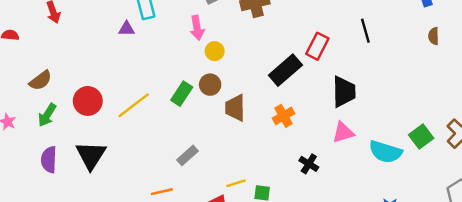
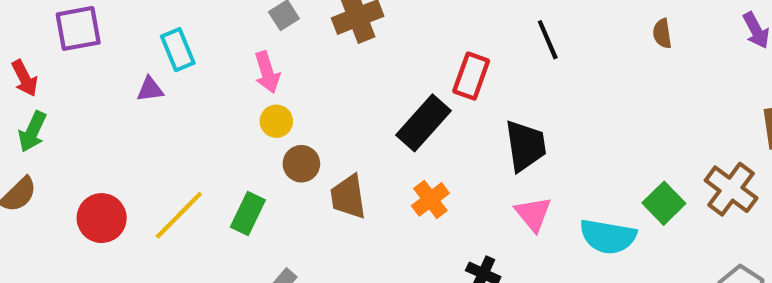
yellow circle: (215, 51) -> (276, 121), moved
green rectangle: (182, 94) -> (248, 214), moved
green arrow: (47, 115) -> (32, 132), moved
pink triangle: (343, 132) -> (533, 214), turned -45

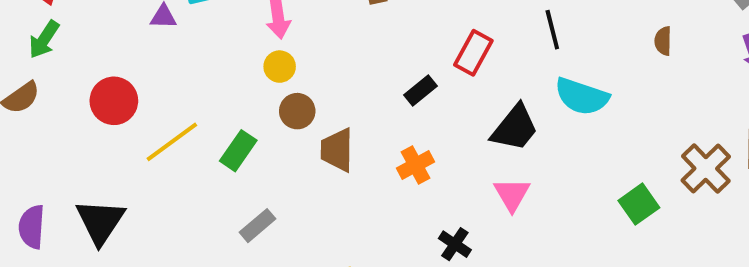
black rectangle: (423, 123) -> (420, 90), size x0.6
black trapezoid: (525, 146) -> (515, 128), turned 38
brown cross: (731, 189) -> (706, 169), moved
red circle: (102, 218) -> (114, 101), moved
cyan semicircle: (608, 237) -> (582, 96), moved

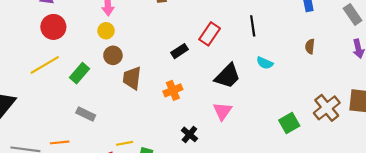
brown semicircle: (663, 41) -> (310, 46), moved
cyan semicircle: (582, 96) -> (265, 63), size x0.6
red circle: (114, 101) -> (53, 27), moved
gray rectangle: (258, 226) -> (86, 114), turned 60

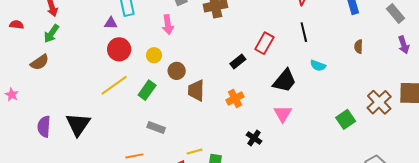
yellow circle: (106, 31) -> (154, 55), moved

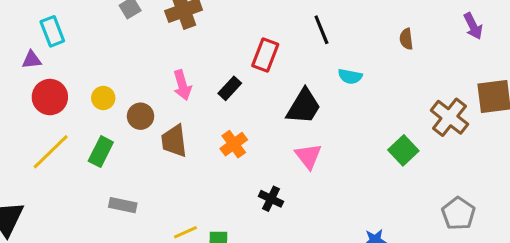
pink arrow: (168, 25) -> (182, 85), moved

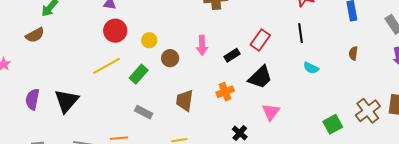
black trapezoid: (304, 107) -> (260, 77), moved
brown trapezoid: (174, 141) -> (185, 100), moved

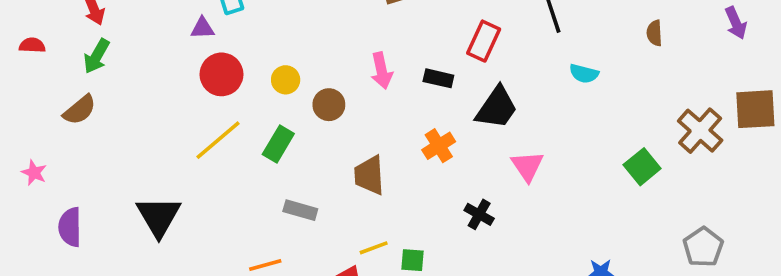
black rectangle: (232, 55) -> (438, 78), turned 56
purple semicircle: (32, 99) -> (70, 227), moved

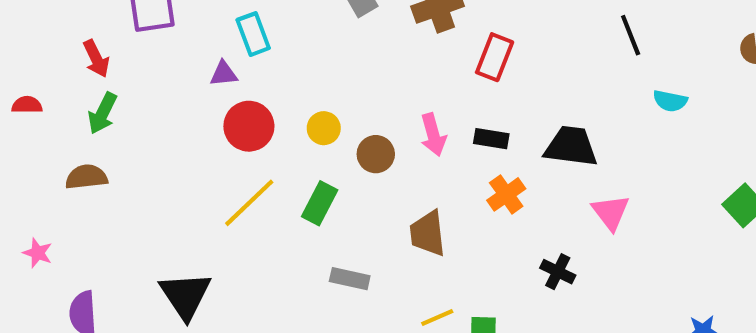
red rectangle: (484, 41) -> (495, 57), moved
pink arrow: (382, 71) -> (433, 135), moved
black rectangle: (438, 78) -> (491, 139), moved
black trapezoid: (497, 108) -> (571, 146), turned -114
brown semicircle: (80, 110) -> (86, 177), turned -144

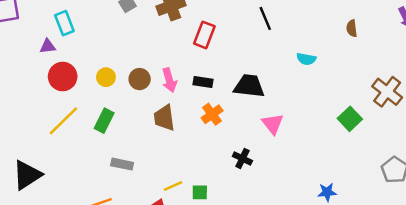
black line: (631, 35) -> (265, 18), moved
brown circle: (376, 154) -> (140, 79), moved
brown trapezoid: (428, 233) -> (164, 118), moved
black triangle: (185, 296) -> (27, 175), turned 32

